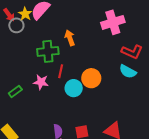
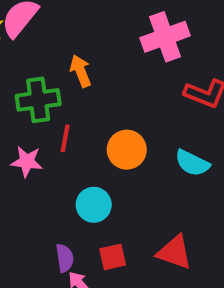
cyan semicircle: (128, 71) -> (192, 163), moved
cyan circle: (74, 88) -> (94, 205), moved

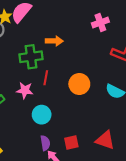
pink cross: (165, 37) -> (100, 23), size x0.7
orange arrow: (81, 71) -> (54, 41), turned 112
cyan circle: (94, 205) -> (42, 115), moved

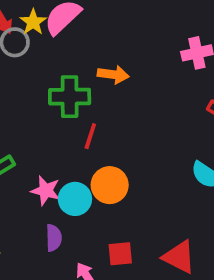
orange circle: (79, 84) -> (110, 185), moved
pink star: (25, 90) -> (46, 191), moved
purple semicircle: (45, 143) -> (54, 238), moved

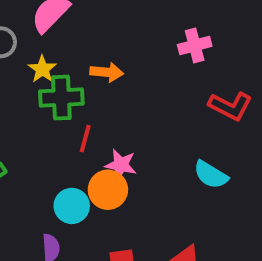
yellow star: (33, 22) -> (42, 69), moved
pink star: (46, 191) -> (121, 165), moved

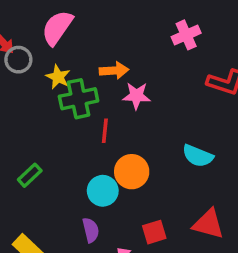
pink star: (121, 165) -> (136, 96), moved
cyan semicircle: (211, 175) -> (198, 156), moved

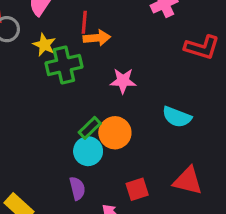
pink star: (136, 96) -> (123, 81), moved
red line: (105, 131) -> (84, 22), moved
green rectangle: (30, 175) -> (90, 128), moved

